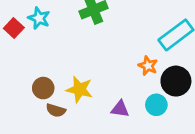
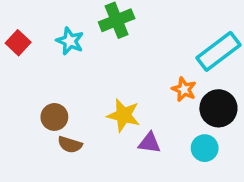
cyan star: (39, 18) -> (70, 41), moved
yellow star: (80, 89) -> (123, 115), moved
cyan circle: (156, 105) -> (205, 148), moved

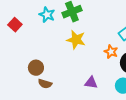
cyan star: (70, 41) -> (47, 15), moved
yellow star: (123, 115) -> (76, 40), moved

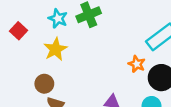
yellow star: (76, 40) -> (55, 49), moved, turned 30

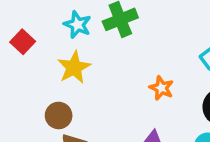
orange star: (137, 64) -> (161, 88), moved

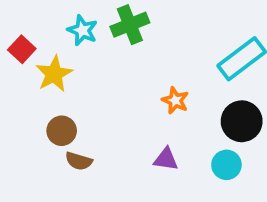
yellow star: (74, 67) -> (54, 74), moved

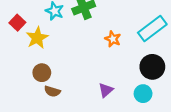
orange star: (175, 100) -> (113, 39), moved
purple triangle: (166, 159) -> (106, 90), turned -49

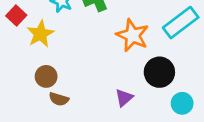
orange star: (113, 39) -> (133, 35), size x1.6
black circle: (152, 67) -> (159, 72), moved
cyan circle: (143, 94) -> (182, 103), moved

